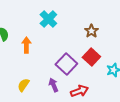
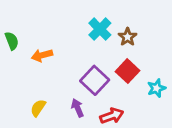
cyan cross: (48, 19) -> (100, 29), moved
orange arrow: (26, 45) -> (42, 55), turned -105

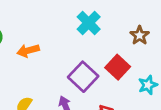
brown star: (128, 37) -> (140, 35), moved

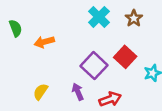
brown star: (140, 35) -> (134, 18), moved

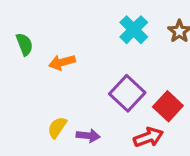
red square: (125, 57) -> (168, 106), moved
purple arrow: (78, 92) -> (88, 136), moved, turned 119

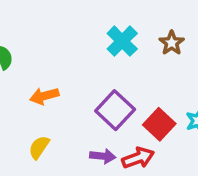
orange arrow: (62, 62) -> (44, 96), moved
purple arrow: (88, 136) -> (103, 156), moved

